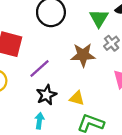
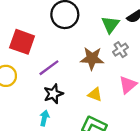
yellow triangle: (77, 98) -> (95, 95), moved

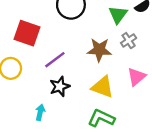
yellow triangle: (95, 95) -> (102, 87), size x1.5
cyan arrow: (44, 118) -> (40, 112), moved

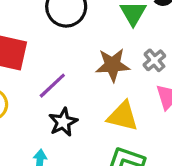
gray cross: (129, 41) -> (154, 60), moved

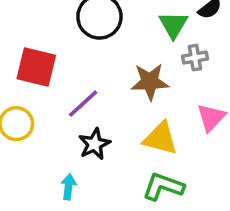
gray cross: (154, 60) -> (195, 58), moved, turned 30

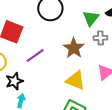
brown star: (150, 82) -> (74, 48), turned 30
black star: (94, 144) -> (14, 81), moved

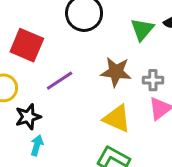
gray cross: (100, 38) -> (153, 80), moved
brown star: (74, 48) -> (116, 72), turned -30

